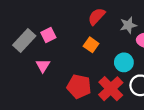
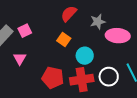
cyan circle: (124, 62) -> (85, 56), moved
red cross: (111, 89) -> (82, 80), turned 35

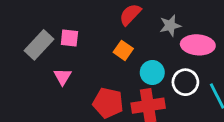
pink square: (25, 31) -> (69, 38), turned 32
white circle: (109, 77) -> (185, 82), moved

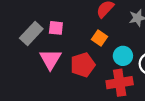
pink triangle: (63, 77) -> (50, 59), size x1.5
red pentagon: (108, 103) -> (83, 65), moved, turned -30

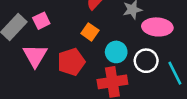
pink square: (56, 28) -> (41, 21), turned -32

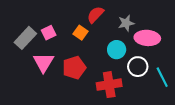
orange square: (90, 32) -> (81, 33), moved
cyan circle: (116, 52) -> (117, 50), moved

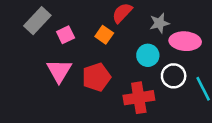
gray rectangle: (25, 38) -> (37, 21), moved

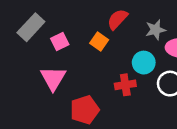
red pentagon: (96, 77) -> (85, 110), moved
red cross: (139, 98) -> (125, 85), moved, size x0.7

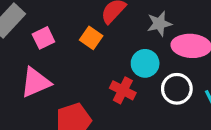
pink triangle: (53, 78) -> (35, 82), turned 36
red cross: (125, 85) -> (123, 90), turned 36

